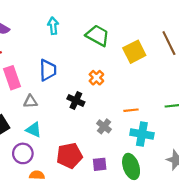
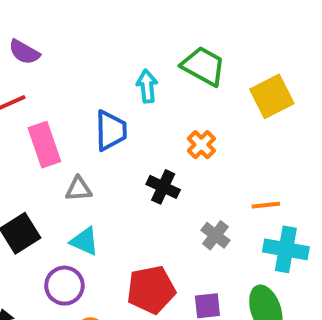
cyan arrow: (53, 26) -> (147, 86), moved

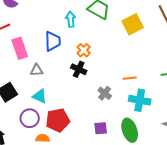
orange cross: (201, 145) -> (84, 50), moved
red pentagon: (151, 290) -> (58, 120), moved

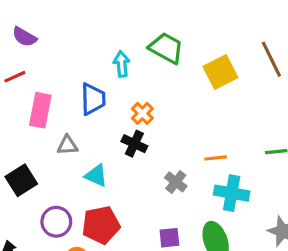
pink rectangle: (20, 48) -> (40, 110), turned 30
cyan triangle: (40, 96) -> (96, 176), moved

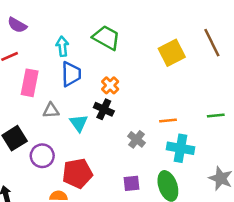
green trapezoid: (166, 48) -> (106, 38), moved
cyan arrow: (122, 64) -> (62, 46), moved
cyan triangle: (96, 176) -> (79, 123), moved, turned 30
purple circle: (56, 222) -> (42, 156), moved

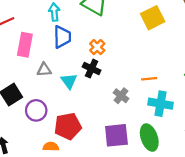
purple square: (131, 183) -> (116, 135), size x1.6

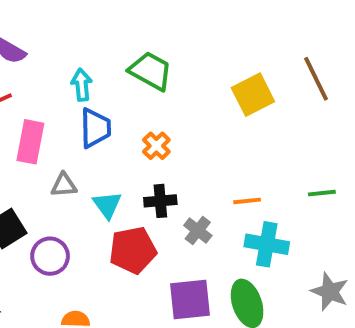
black cross: (92, 69) -> (160, 201), moved, turned -30
red pentagon: (68, 126) -> (133, 250), moved

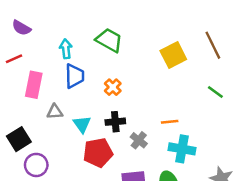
green line: (322, 193) -> (215, 92), moved, turned 42
purple circle: (50, 256) -> (36, 165), moved

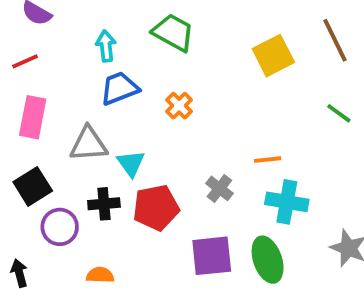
blue trapezoid: (75, 76) -> (119, 88), turned -110
pink rectangle: (34, 85) -> (33, 117), moved
gray triangle: (55, 112) -> (89, 144), size x1.5
black cross: (115, 122) -> (104, 204), moved

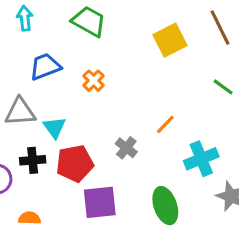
cyan arrow: (106, 46) -> (25, 18), moved
orange line: (268, 160) -> (165, 124), turned -40
cyan cross: (287, 202) -> (201, 159), moved, turned -32
purple square: (212, 256) -> (100, 202), moved

